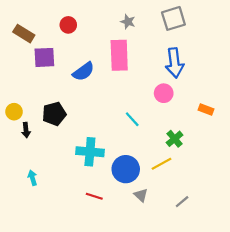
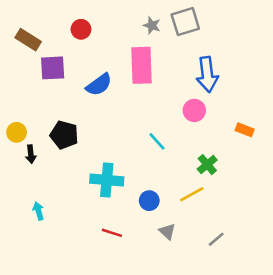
gray square: (173, 18) -> (185, 22), moved
black pentagon: (54, 114) -> (64, 135), turned 30
blue circle: (126, 169) -> (149, 201), size x0.6

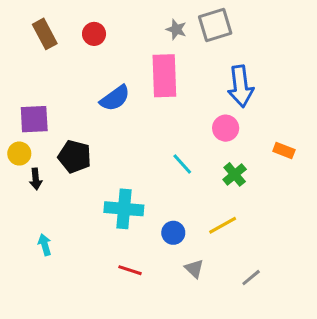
brown rectangle: (28, 40) -> (45, 34), moved, turned 30
purple square: (53, 68) -> (34, 119), moved
green cross: (207, 165) -> (235, 174), moved

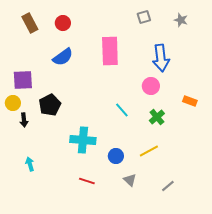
gray square: (215, 25) -> (144, 17), size x0.6
gray star: (176, 29) -> (181, 20), moved
blue semicircle: (115, 98) -> (63, 57), moved
black pentagon: (75, 157) -> (50, 105), turned 30

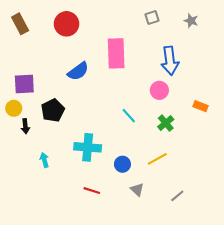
brown rectangle: (30, 23) -> (20, 24), moved
red circle: (63, 23) -> (66, 24), size x1.5
blue semicircle: (63, 57) -> (78, 71), moved
cyan arrow: (30, 164) -> (44, 160), moved

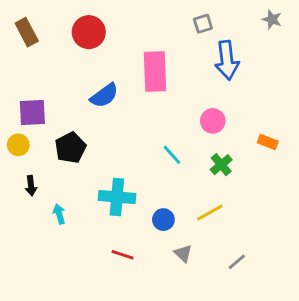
gray star: (191, 21) -> (272, 19), moved
blue arrow: (170, 61) -> (227, 60), moved
black arrow: (25, 126) -> (31, 186), moved

